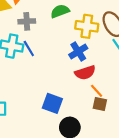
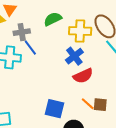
blue line: (29, 49) -> (30, 48), moved
orange line: (97, 91) -> (88, 104), moved

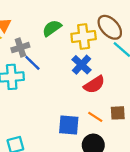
orange line: (88, 104) -> (95, 117), moved

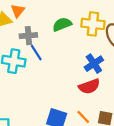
yellow cross: (84, 37) -> (93, 24), moved
blue cross: (82, 65) -> (94, 64), moved

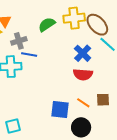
blue line: (36, 53) -> (29, 55), turned -35
red semicircle: (89, 86) -> (83, 74), turned 36

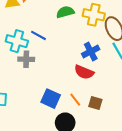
gray cross: (19, 41) -> (26, 59), moved

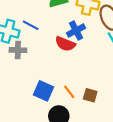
blue cross: (91, 52) -> (76, 31), moved
red semicircle: (84, 72) -> (65, 44), moved

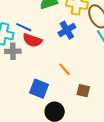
red semicircle: (65, 44) -> (32, 40), moved
orange line: (69, 92) -> (64, 69), moved

